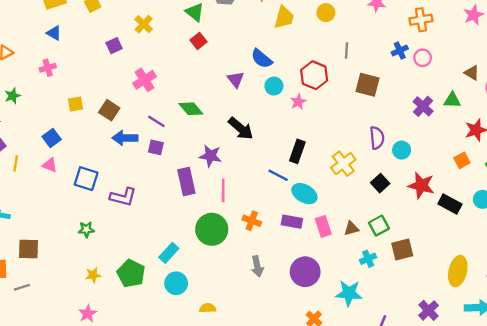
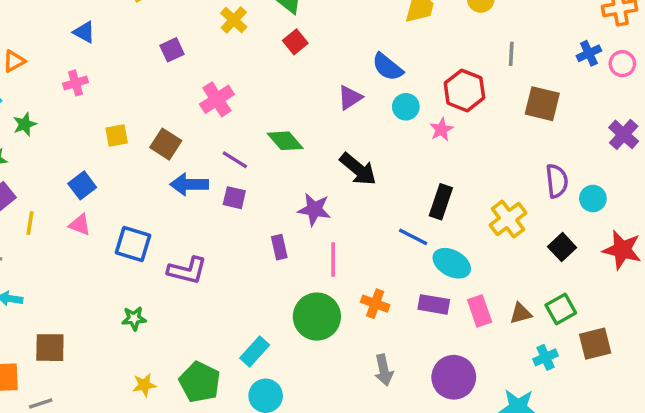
yellow cross: (144, 24) -> (234, 20), moved
purple triangle: (236, 79) -> (350, 98), turned 36
purple rectangle: (186, 182) -> (279, 247), size x0.6

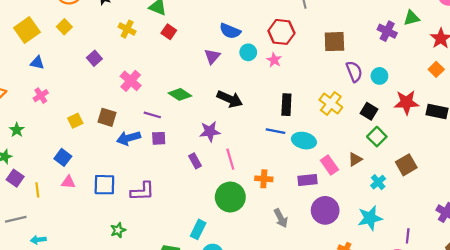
brown square: (542, 104) -> (334, 42), moved
purple rectangle: (434, 304) -> (308, 180), moved
green square: (561, 309) -> (377, 137), moved

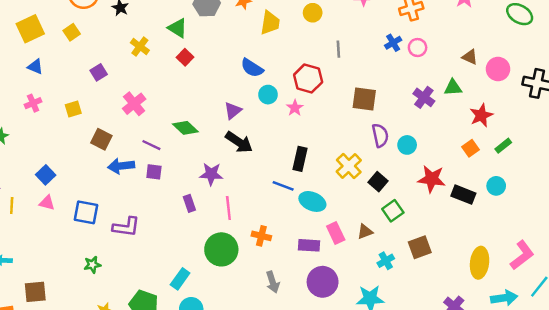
purple triangle: (212, 56) -> (233, 111), moved
black square: (369, 111) -> (378, 182), moved
yellow square: (75, 121) -> (73, 109), moved

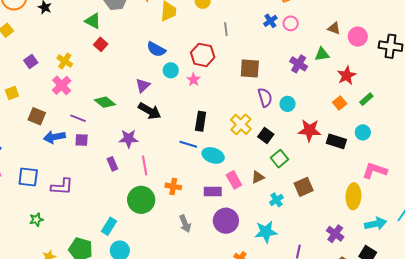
yellow cross: (140, 47) -> (65, 61), moved
pink L-shape: (522, 255) -> (375, 171), moved, turned -120

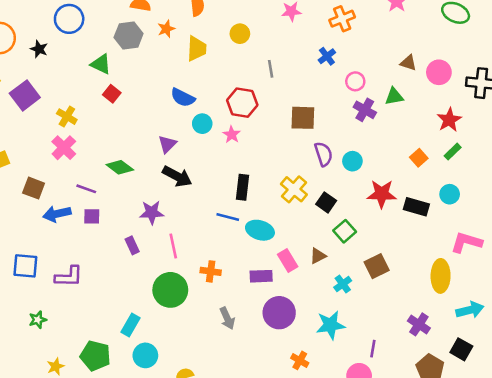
pink circle: (291, 23) -> (355, 81), moved
purple square: (31, 62) -> (25, 95), moved, size x1.6
red star: (347, 75) -> (449, 120), moved

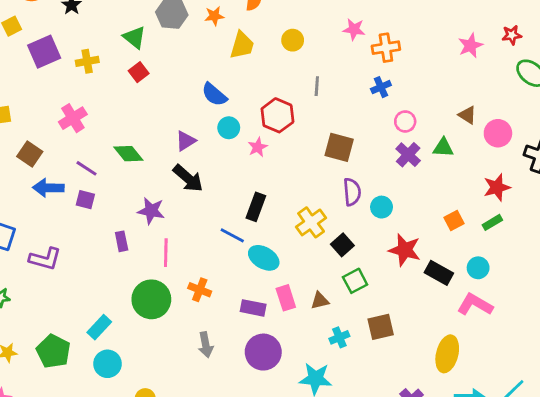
orange cross: (342, 19) -> (386, 48), moved
yellow cross: (67, 117) -> (87, 61), moved, turned 36
pink L-shape: (466, 242) -> (475, 305), moved

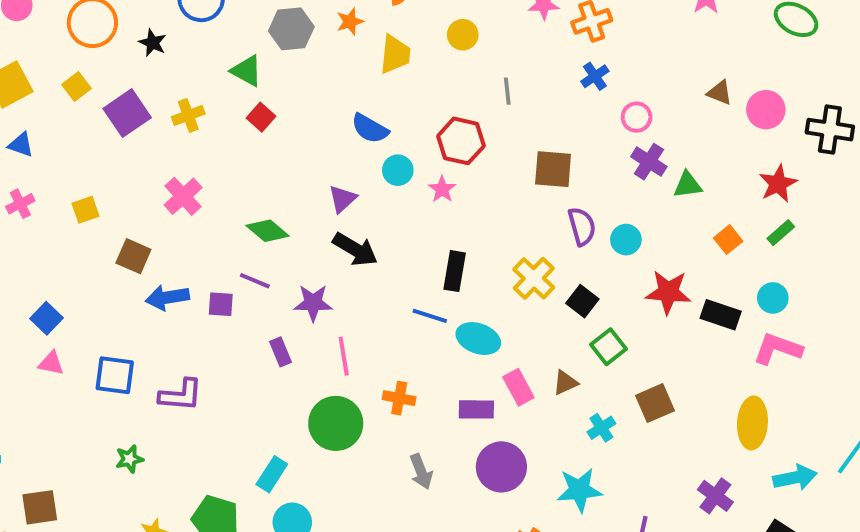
green triangle: (443, 148) -> (688, 185), moved
purple line: (87, 168) -> (255, 281), moved

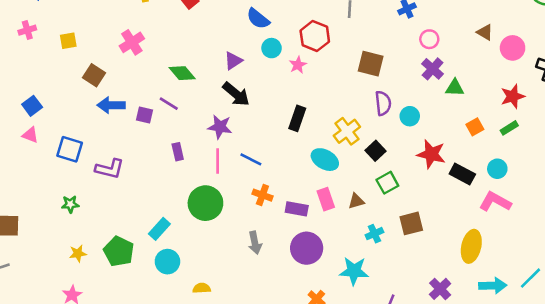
purple star: (313, 303) -> (220, 127), moved
blue line: (430, 316) -> (251, 159), moved
cyan ellipse: (478, 339) -> (325, 160), moved
orange cross: (399, 398) -> (262, 195), moved

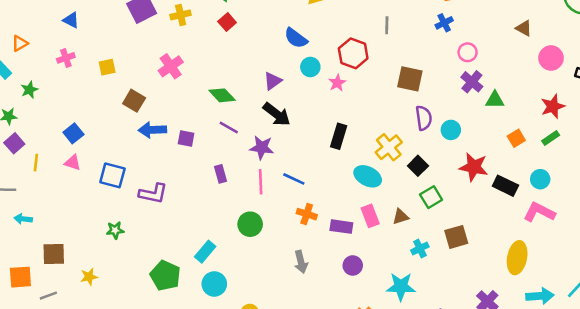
brown triangle: (485, 32) -> (524, 28), moved
purple line: (169, 104) -> (229, 127), moved
green circle: (205, 203) -> (250, 224), size x0.7
purple circle: (307, 248) -> (353, 265), size x0.6
yellow star: (78, 253) -> (89, 277), moved

